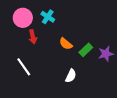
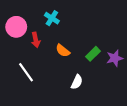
pink circle: (23, 18) -> (16, 27), moved
orange semicircle: (66, 44) -> (63, 51), moved

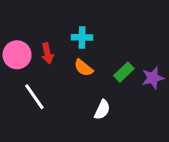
cyan cross: (52, 18) -> (82, 37), moved, turned -32
pink circle: (16, 27) -> (17, 55), moved

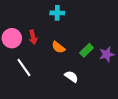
cyan cross: (82, 37) -> (57, 13), moved
white semicircle: (102, 110) -> (71, 77), turned -80

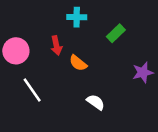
red arrow: (33, 37) -> (56, 45), moved
green rectangle: (87, 50) -> (116, 33), moved

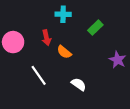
purple star: (143, 72) -> (118, 60), turned -30
white line: (32, 90) -> (39, 75), moved

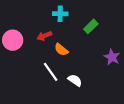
red arrow: (46, 38) -> (44, 36), turned 80
white line: (39, 75) -> (51, 72), moved

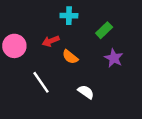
purple star: (112, 57) -> (114, 58), moved
white line: (51, 72) -> (41, 82), moved

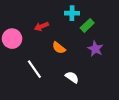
cyan cross: (69, 16) -> (72, 13), moved
red arrow: (51, 41) -> (41, 26), moved

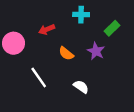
green rectangle: (87, 25) -> (112, 28), moved
purple star: (95, 49) -> (96, 51), moved

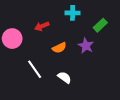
orange semicircle: (66, 53) -> (59, 48), turned -64
white semicircle: (81, 87) -> (64, 77), moved

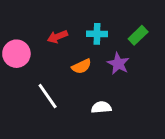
cyan cross: (73, 13) -> (97, 34), moved
white semicircle: (64, 77) -> (101, 107), moved, turned -40

